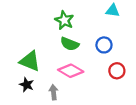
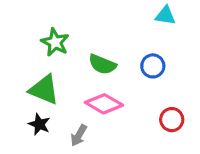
green star: (64, 20) -> (55, 42), moved
red circle: (117, 71) -> (172, 120), moved
gray arrow: (53, 92) -> (79, 135), turned -144

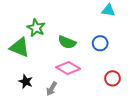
green triangle: (44, 90) -> (20, 47), moved

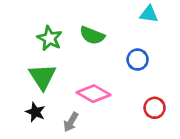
green semicircle: (67, 42) -> (92, 35), moved
green triangle: (20, 47) -> (42, 77), moved, turned 35

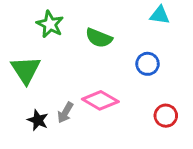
green star: (50, 38) -> (50, 24), moved
green triangle: (42, 77) -> (26, 70), moved
gray arrow: (71, 122) -> (65, 113), moved

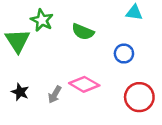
green triangle: (26, 70) -> (18, 41), moved
red circle: (166, 116) -> (139, 97), size x1.5
black star: (38, 120) -> (20, 92), moved

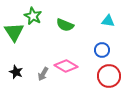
cyan triangle: (134, 13) -> (108, 21), moved
blue circle: (124, 54) -> (102, 50), moved

